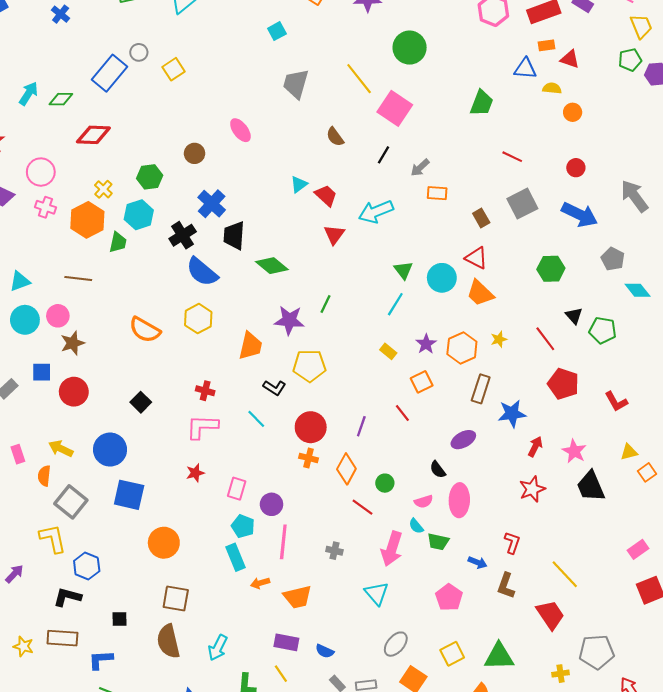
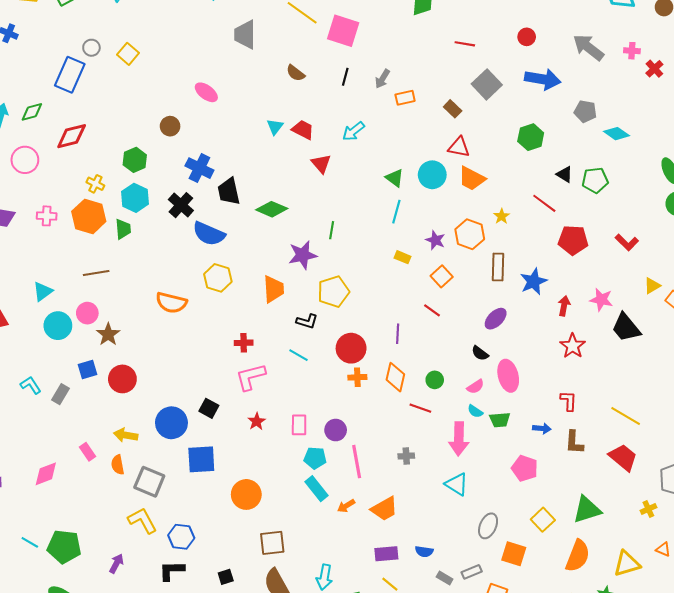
pink circle: (41, 172) -> (25, 160), moved
cyan arrow: (376, 212) -> (353, 131), size x0.7
black square: (141, 402) -> (209, 408), moved

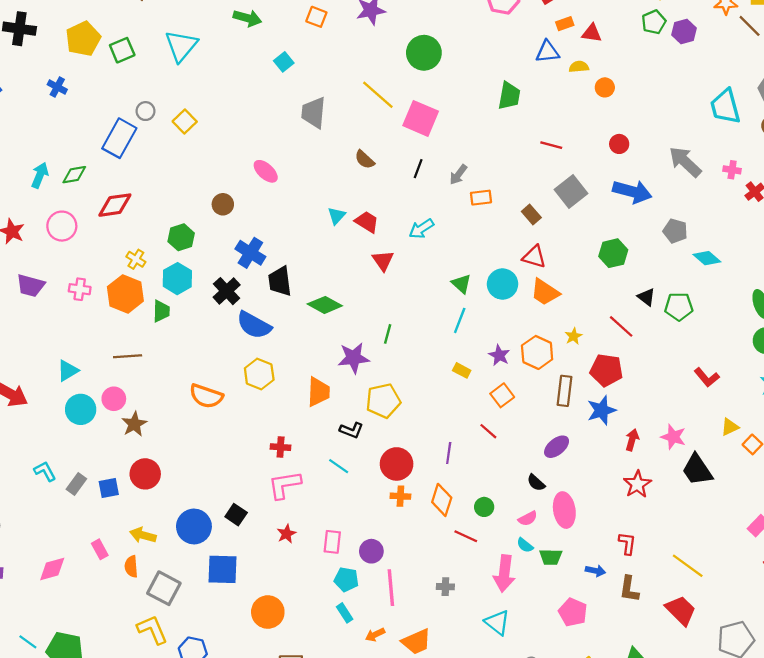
red pentagon: (573, 240) -> (606, 370), moved
blue square: (87, 370) -> (109, 488), moved
cyan rectangle: (316, 489) -> (345, 613), size x0.7

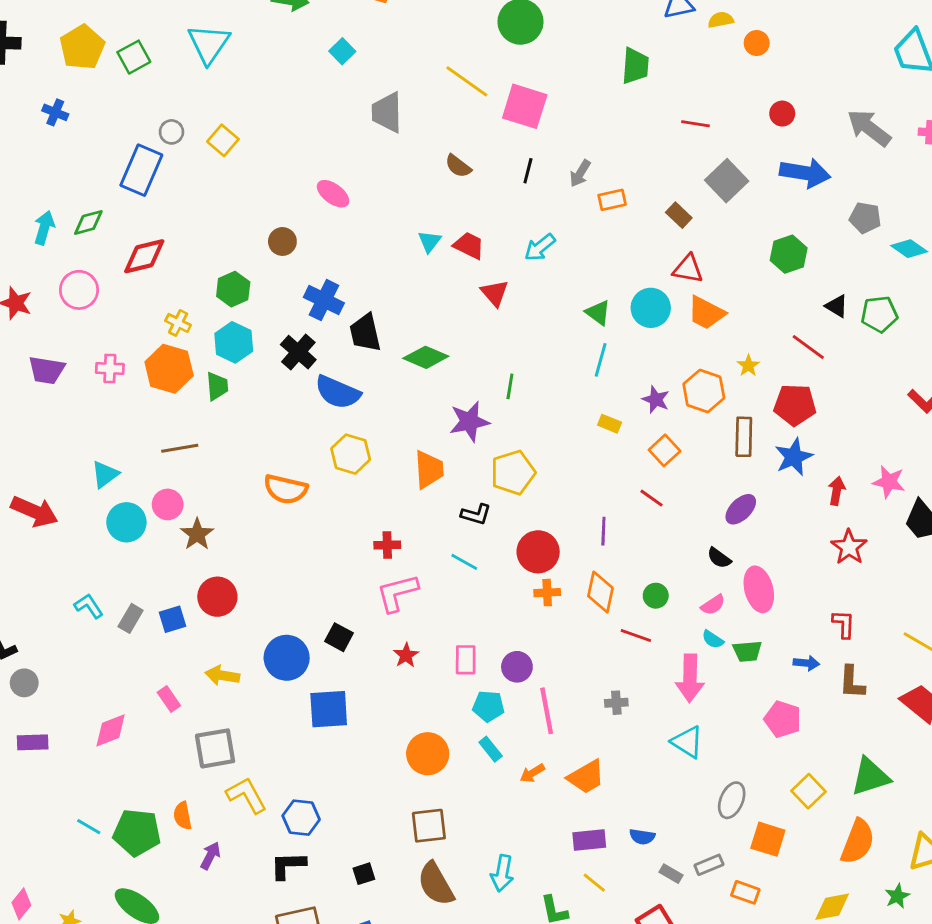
orange semicircle: (131, 567) -> (183, 816), moved
gray square: (164, 588) -> (215, 748), moved, turned -32
orange circle: (268, 612) -> (428, 754), moved

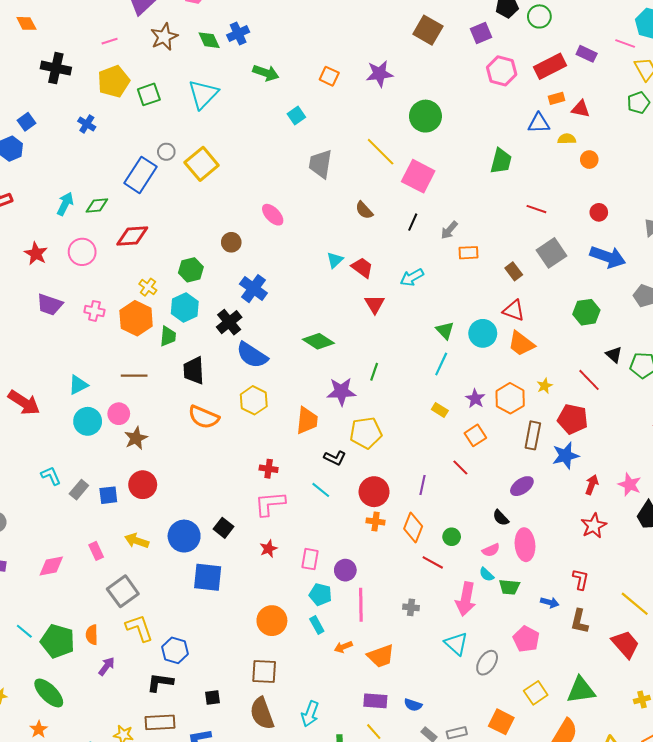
yellow square: (223, 140) -> (202, 164), size x1.5
black trapezoid: (365, 333) -> (194, 370), moved
gray square: (215, 748) -> (123, 591), turned -36
gray ellipse: (732, 800) -> (487, 663), moved

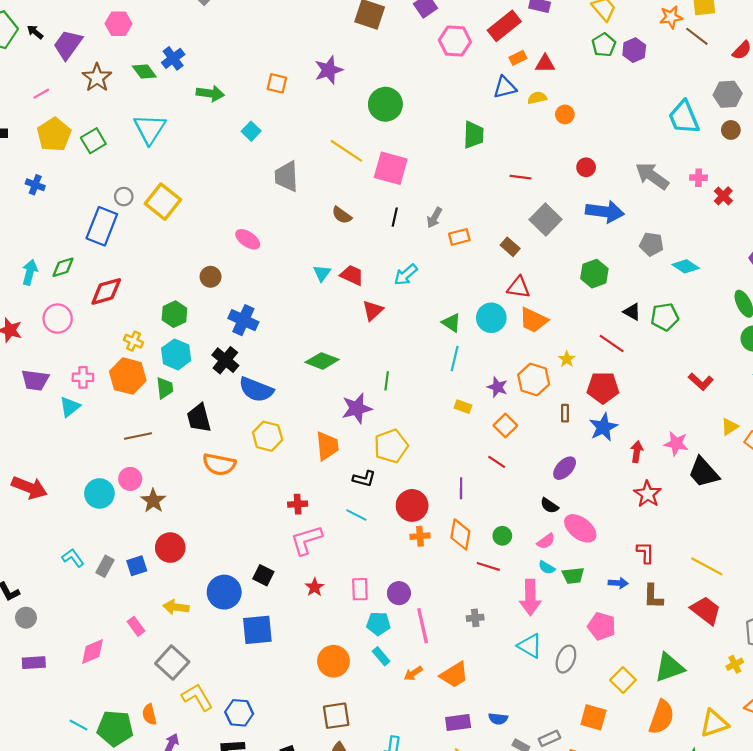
red triangle: (375, 304) -> (373, 310), turned 30
cyan triangle: (78, 385) -> (70, 407), moved
brown rectangle: (533, 435) -> (565, 413), size x0.6
pink ellipse: (525, 545) -> (580, 528), turned -36

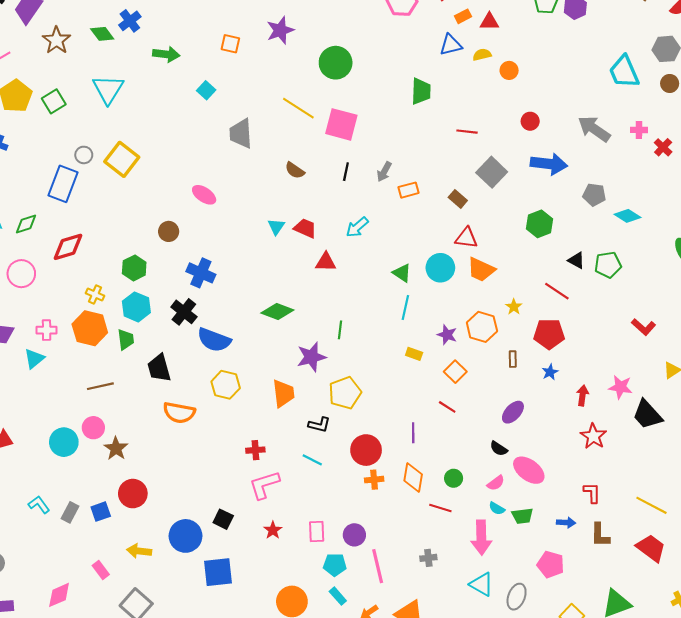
red triangle: (373, 310) -> (326, 262), turned 45
blue star: (603, 427) -> (550, 372), size x0.6

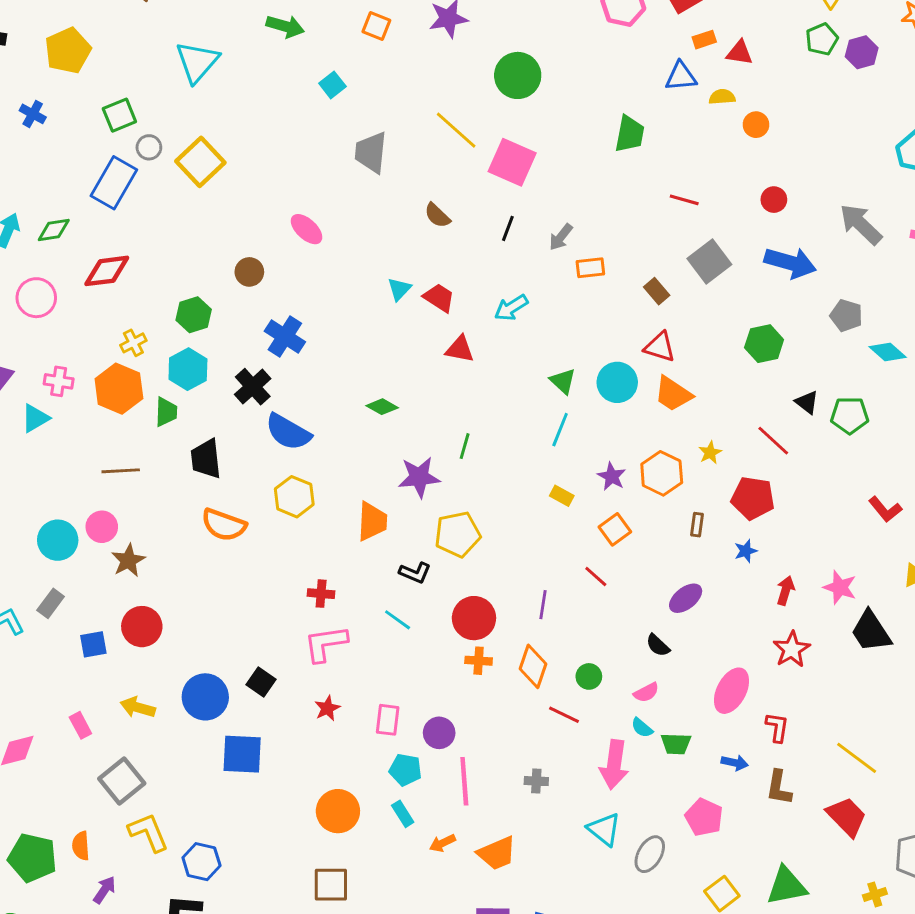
green square: (54, 101) -> (119, 115), moved
yellow cross: (95, 295) -> (133, 343), turned 30
green diamond: (277, 311) -> (382, 407), size x0.7
pink ellipse: (529, 470) -> (732, 691), moved, turned 72
gray rectangle: (70, 512) -> (51, 603), moved

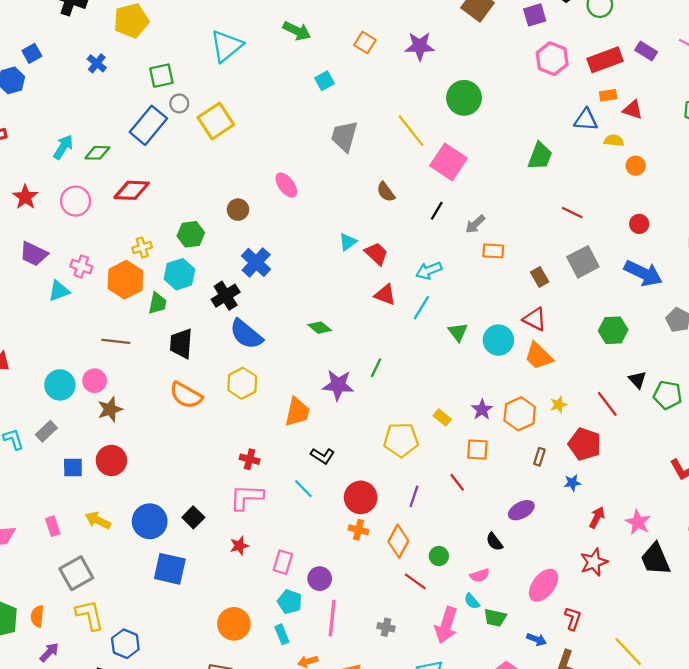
cyan line: (560, 430) -> (421, 308), moved
orange square: (615, 529) -> (477, 450), turned 30
yellow pentagon: (458, 534) -> (401, 440), moved

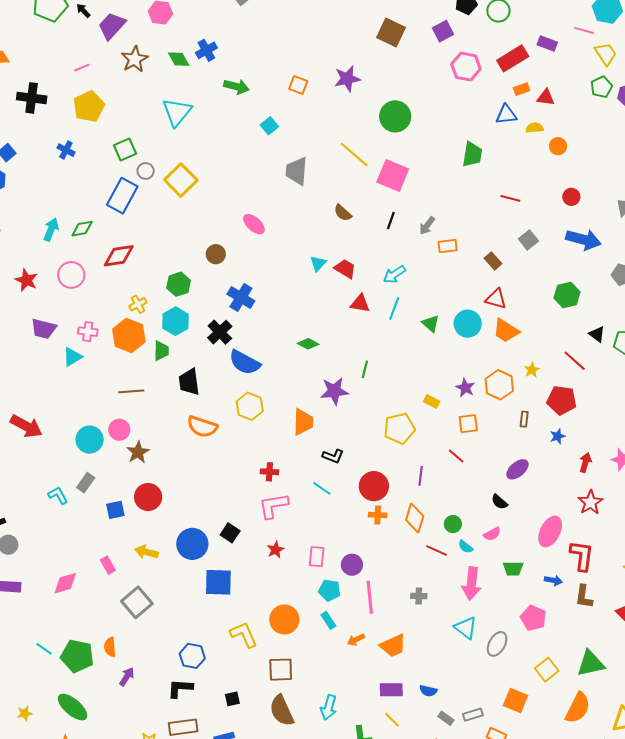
gray square: (583, 262) -> (528, 240), size x0.7
cyan semicircle: (472, 601) -> (465, 547), moved
yellow L-shape: (90, 615) -> (244, 635), moved
red L-shape: (573, 618) -> (582, 556), size x1.5

